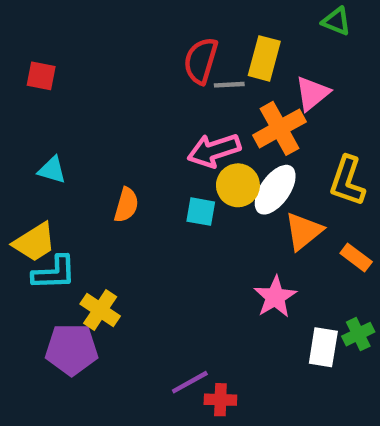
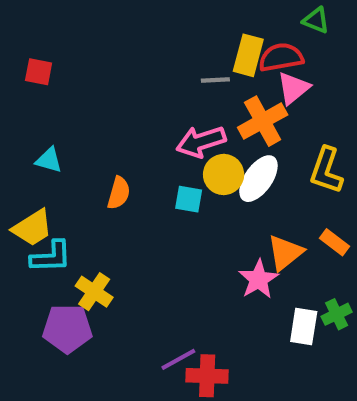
red semicircle: (201, 61) -> (281, 57), moved, turned 63
orange triangle: (304, 231) -> (285, 253), moved
red cross: (220, 400) -> (207, 376), size x1.4

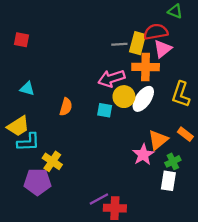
yellow rectangle: (248, 55) -> (138, 43), moved
orange cross: (263, 121) -> (146, 67), turned 30
green cross: (337, 314) -> (173, 161), moved

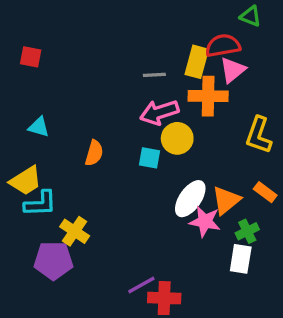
gray line: (119, 44) -> (154, 75), moved
white ellipse: (143, 99) -> (190, 199), moved
pink star: (143, 155) -> (205, 221), turned -30

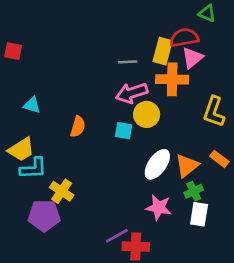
red square: (31, 57) -> (13, 51), moved
pink star: (205, 221) -> (159, 207), moved
green cross: (247, 231) -> (194, 191), moved

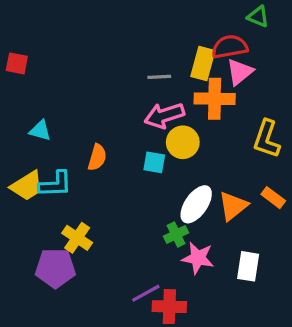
cyan L-shape: (33, 168) -> (55, 184), moved
green cross: (194, 191) -> (176, 234), moved

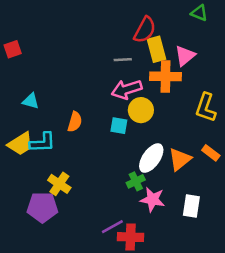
red semicircle: (230, 47) -> (145, 30), moved, turned 128
red square: (17, 63) -> (13, 49), turned -30
yellow rectangle: (203, 63) -> (156, 49), turned -30

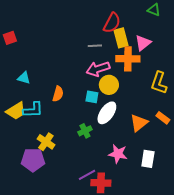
white ellipse: (151, 158) -> (107, 113), moved
green cross: (136, 181) -> (85, 131), moved

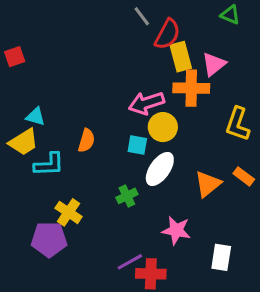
gray line: (95, 46) -> (142, 16), moved, turned 56
yellow trapezoid: (16, 111) -> (24, 142), moved
white rectangle: (148, 159) -> (221, 257), moved

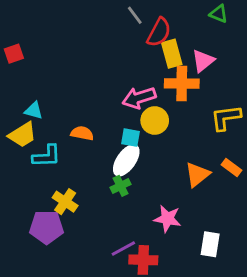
yellow L-shape: (238, 124) -> (226, 118), turned 64
orange semicircle: (86, 141) -> (82, 133), turned -95
white ellipse: (160, 169) -> (126, 160), moved

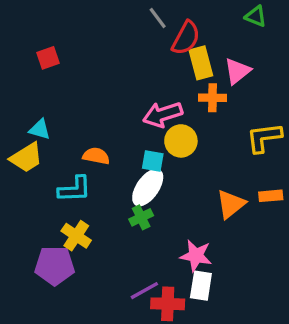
red square: (14, 54) -> (48, 58), moved
orange cross: (182, 84) -> (213, 98), size x0.7
cyan L-shape: (47, 156) -> (75, 189), moved
orange rectangle: (231, 167) -> (271, 196), turned -42
white rectangle: (210, 244) -> (201, 286), moved

